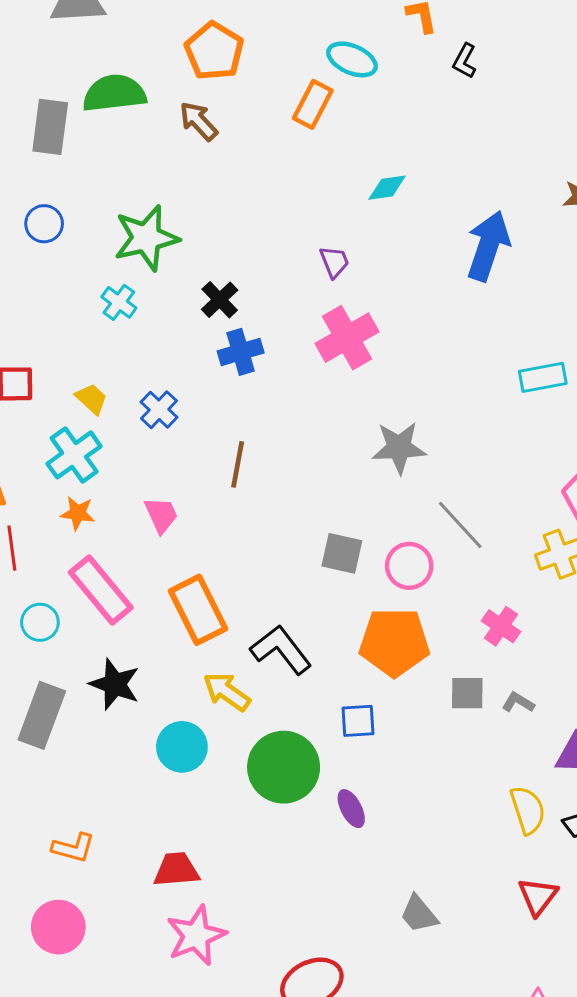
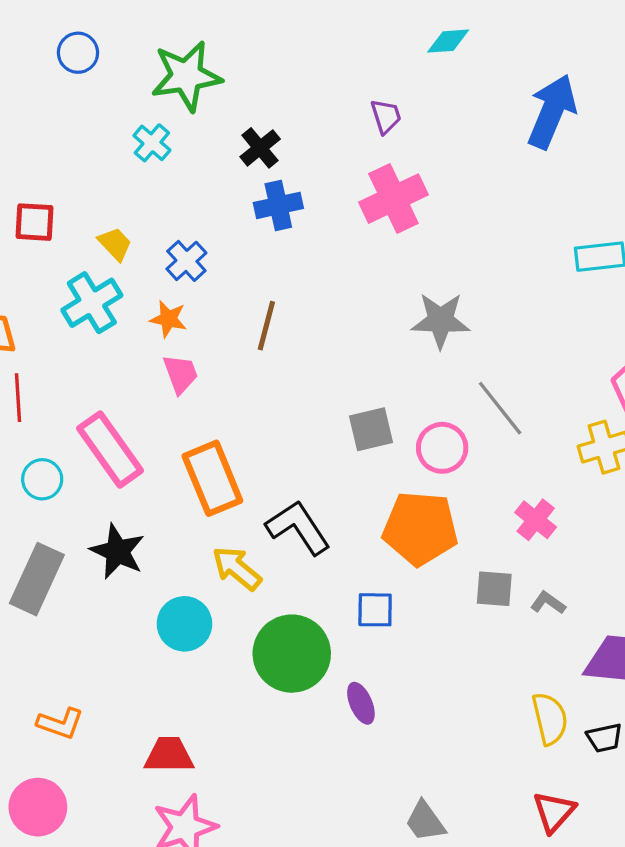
orange star: (78, 513) -> (168, 319), moved
gray square: (342, 553) -> (371, 429), turned -30

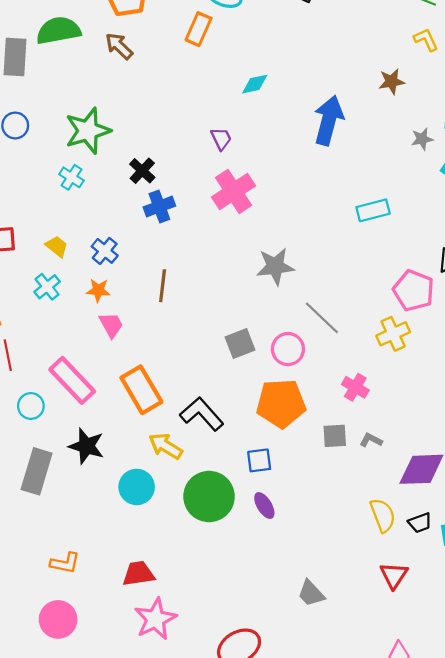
cyan cross: (92, 303) -> (47, 287), size x0.7
purple ellipse: (361, 703) -> (264, 506), moved

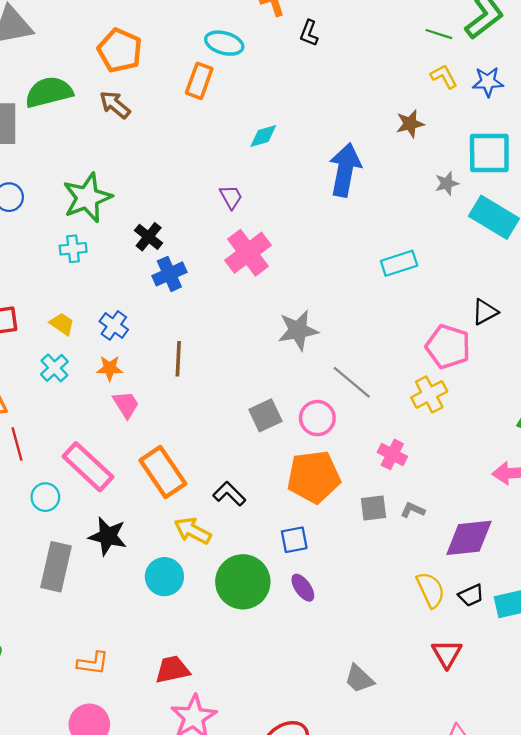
cyan cross: (71, 177) -> (73, 249), turned -35
black L-shape: (202, 414) -> (229, 494), size x0.7

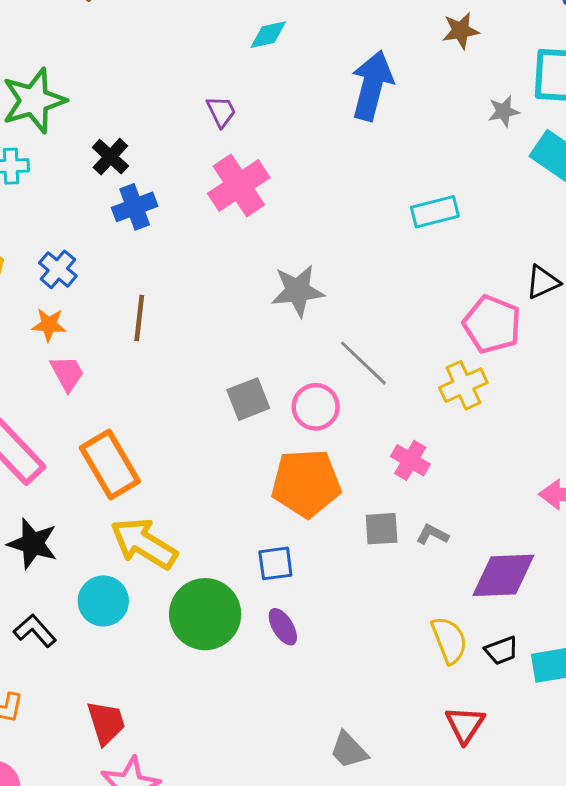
black L-shape: (229, 494) -> (35, 631), moved
yellow arrow: (193, 531) -> (144, 543), size x1.4
red trapezoid: (172, 670) -> (106, 723), turned 81

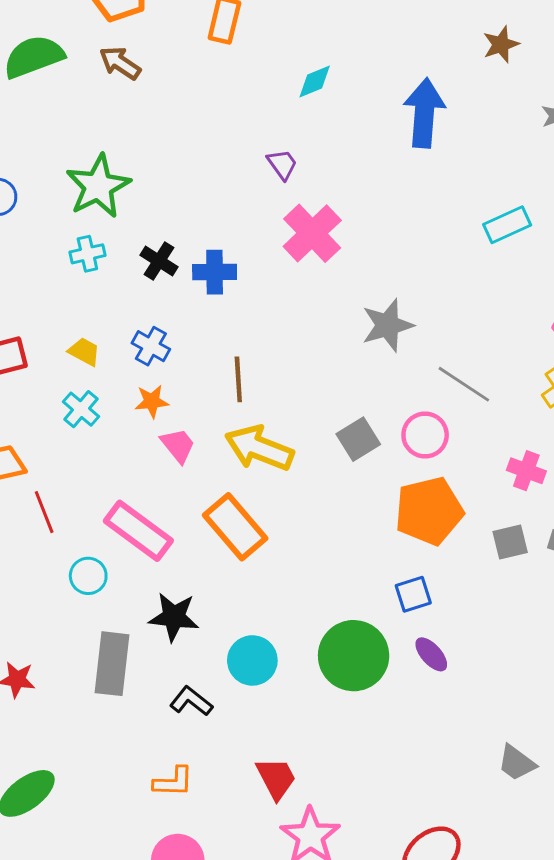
black cross: (110, 157) -> (159, 261), moved
blue cross: (135, 207) -> (215, 272), turned 30
yellow arrow: (144, 543) -> (259, 448), moved

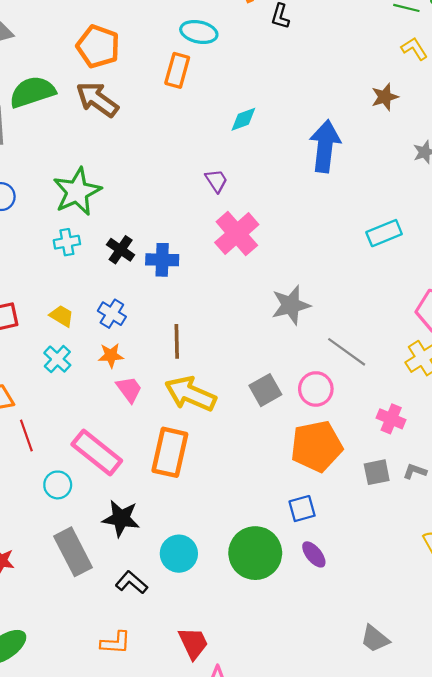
brown arrow: (120, 63) -> (97, 99), size x1.4
orange rectangle: (235, 527) -> (170, 452), turned 51
gray rectangle: (112, 664) -> (73, 552), turned -36

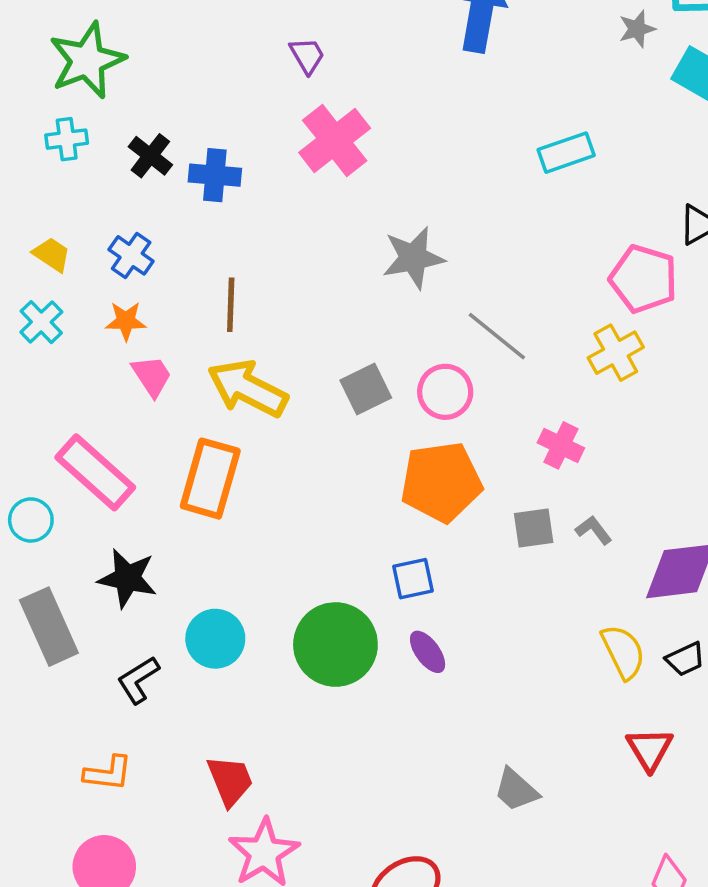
gray L-shape: (415, 471) -> (594, 530), turned 30
black L-shape: (131, 582) -> (138, 680), turned -76

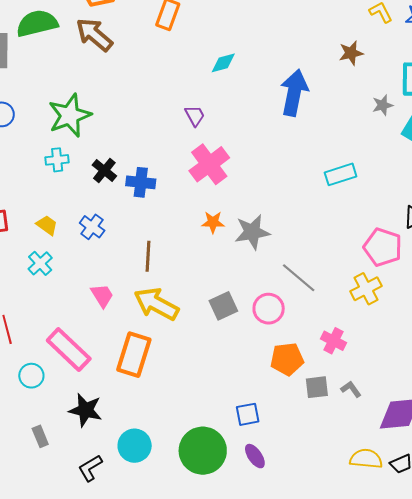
orange star: (126, 321) -> (213, 222), moved
orange pentagon: (441, 482) -> (287, 359), moved, size x0.7
gray rectangle: (49, 627) -> (40, 436), size x0.5
yellow semicircle: (623, 652) -> (366, 459), turned -60

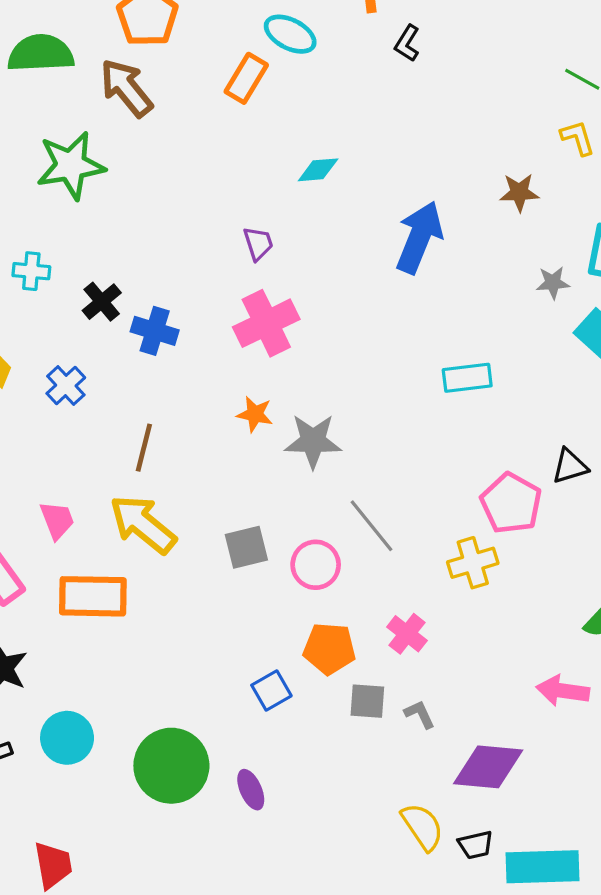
green star: (70, 115) -> (71, 165), moved
pink trapezoid: (102, 296) -> (57, 520), moved
orange rectangle: (134, 355) -> (93, 596), turned 63
blue square: (248, 414) -> (271, 691), moved, turned -30
yellow semicircle: (366, 459) -> (422, 827), turned 40

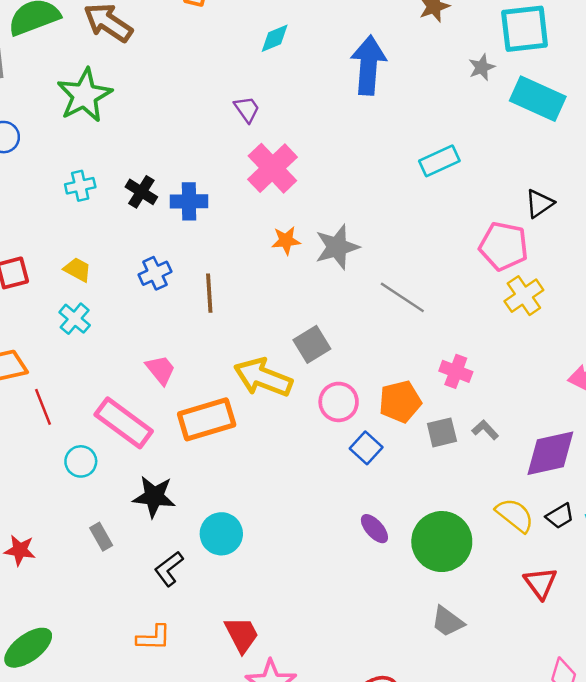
blue cross: (66, 386) -> (155, 273), moved, turned 36
yellow arrow: (143, 524) -> (263, 377), moved
yellow cross: (473, 563) -> (524, 296), moved
pink circle: (316, 565) -> (339, 402), moved
green circle: (171, 766) -> (442, 542), moved

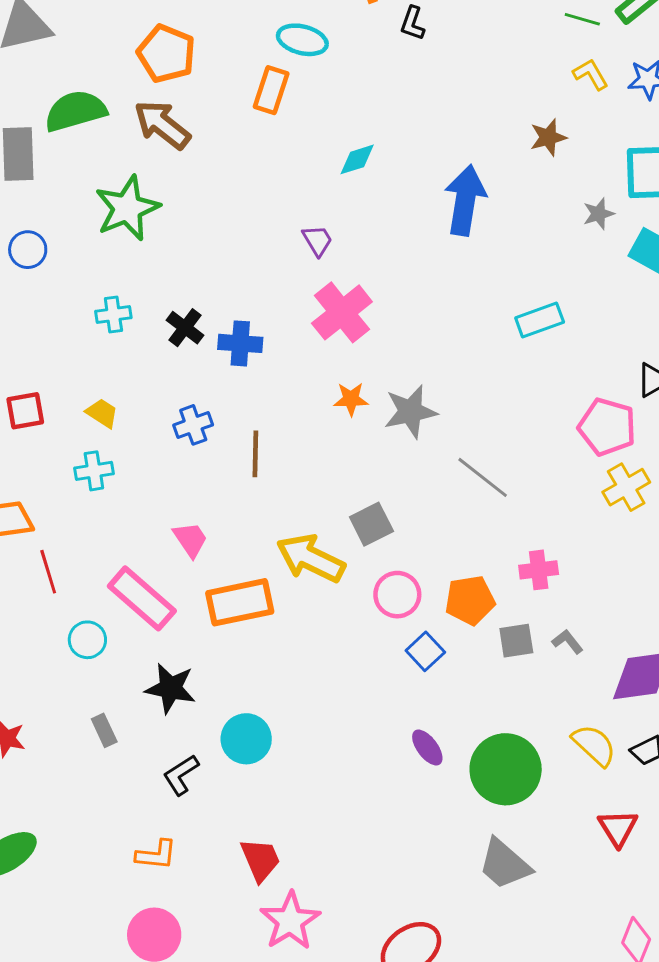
cyan cross: (75, 319) -> (94, 471), turned 36
pink cross: (456, 371) -> (539, 570), turned -32
gray trapezoid: (447, 621) -> (504, 864), size x1.4

